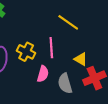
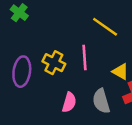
pink semicircle: (43, 74) -> (69, 102), moved

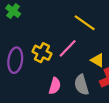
pink line: (85, 57) -> (68, 48), turned 48

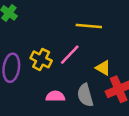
yellow line: (85, 23) -> (89, 26), turned -30
pink semicircle: (55, 86) -> (55, 96), turned -105

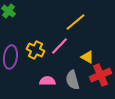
yellow line: (89, 26) -> (75, 22), turned -45

